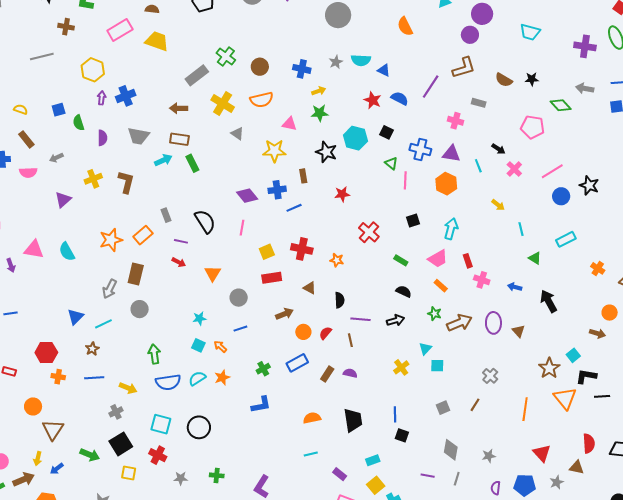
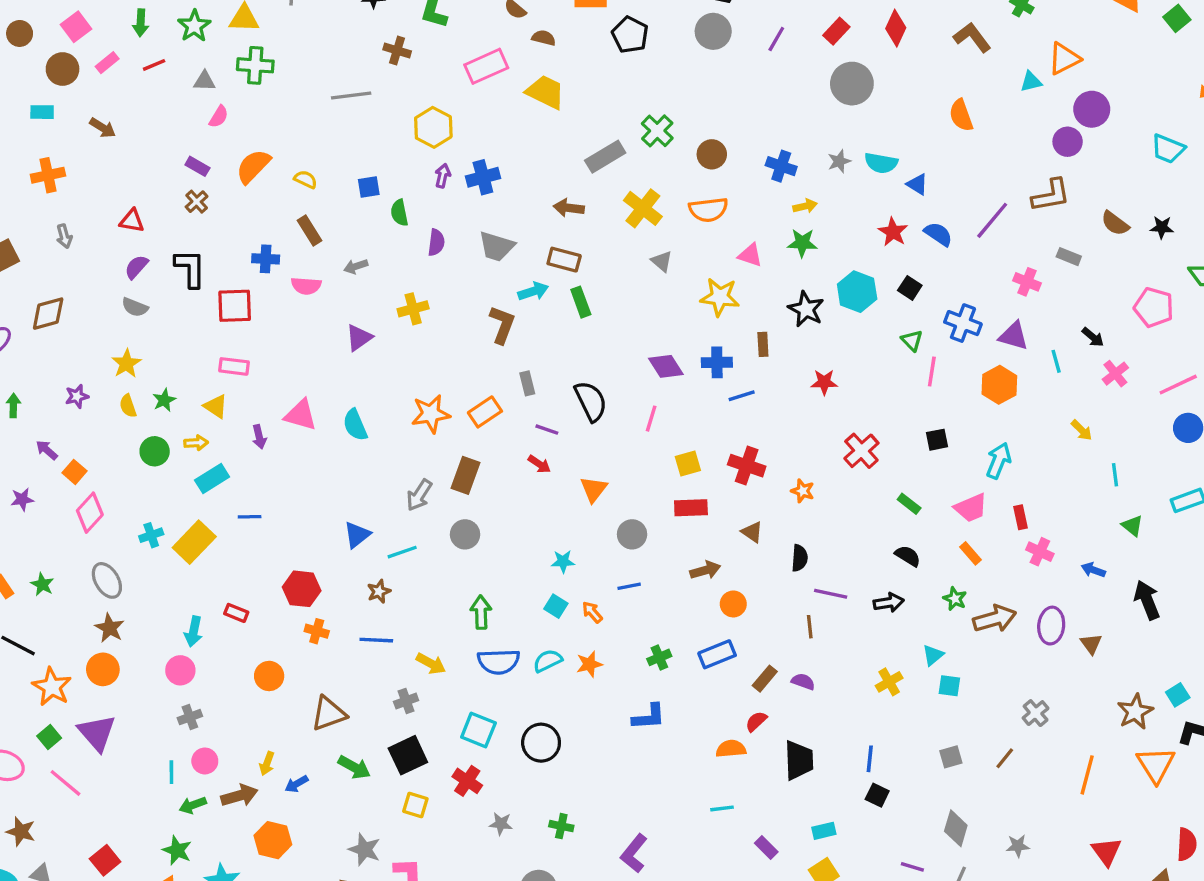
brown L-shape: (126, 182) -> (502, 325), moved
red semicircle: (325, 333) -> (756, 721), moved
brown triangle: (53, 430) -> (329, 714), moved, turned 30

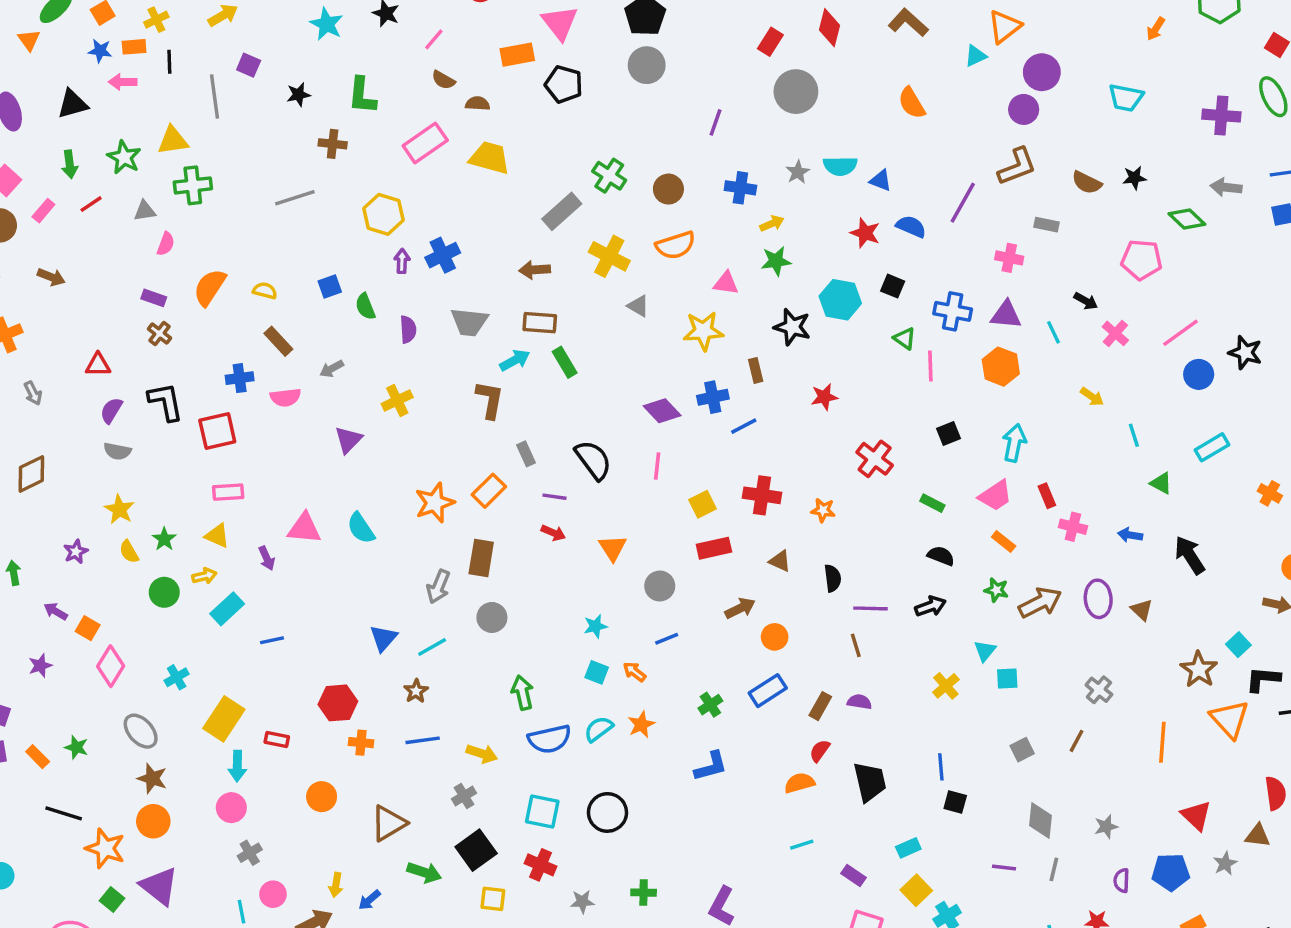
purple line: (776, 39) -> (716, 122), moved
yellow rectangle: (194, 542) -> (224, 719), moved

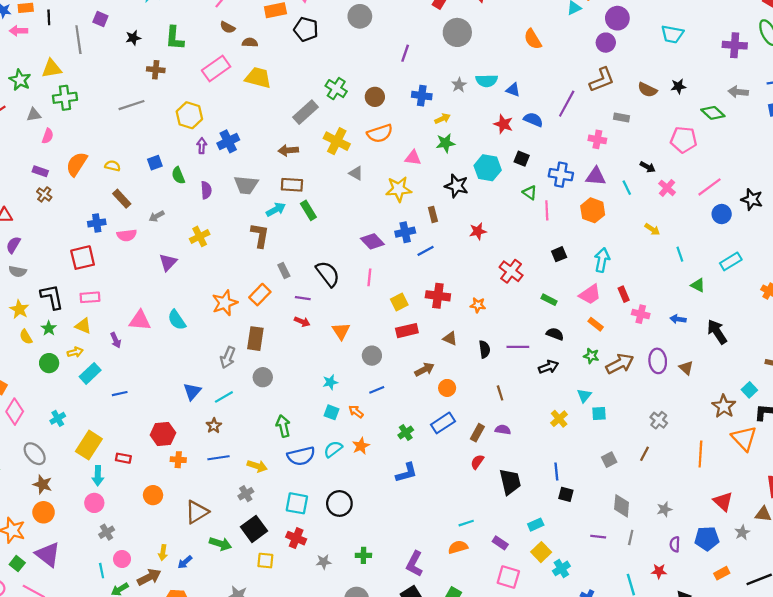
black L-shape: (166, 402) -> (52, 297), moved
purple line: (871, 608) -> (518, 347), moved
orange semicircle: (799, 783) -> (458, 547), moved

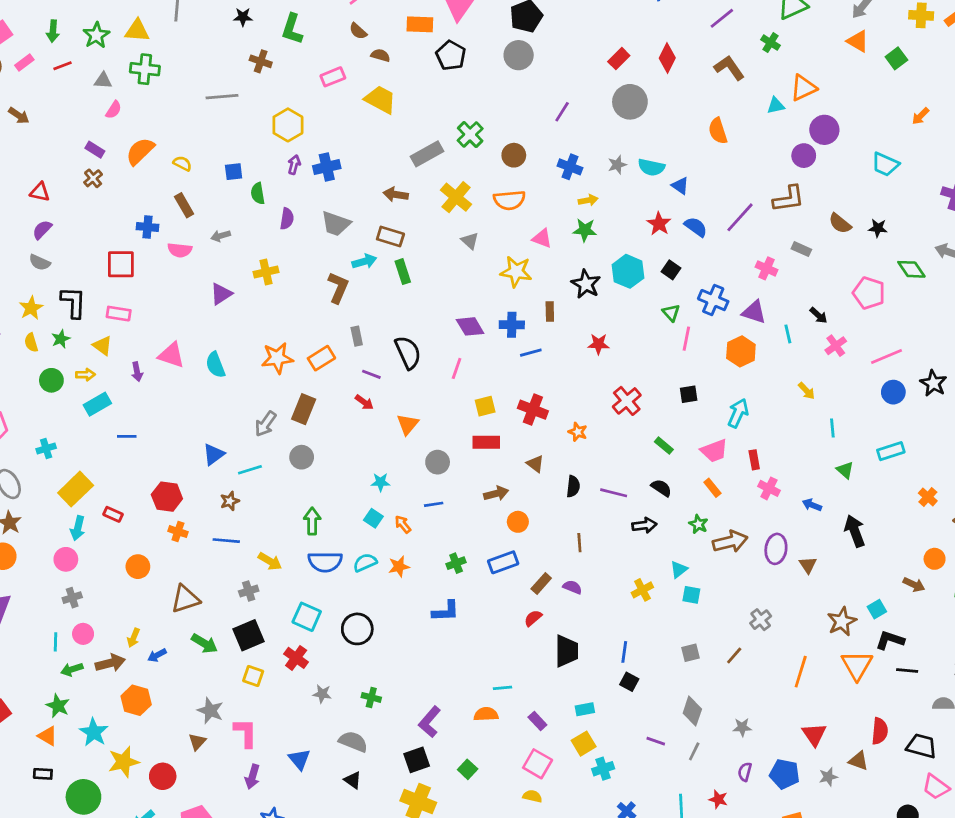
pink rectangle: (216, 69) -> (333, 77), size x0.7

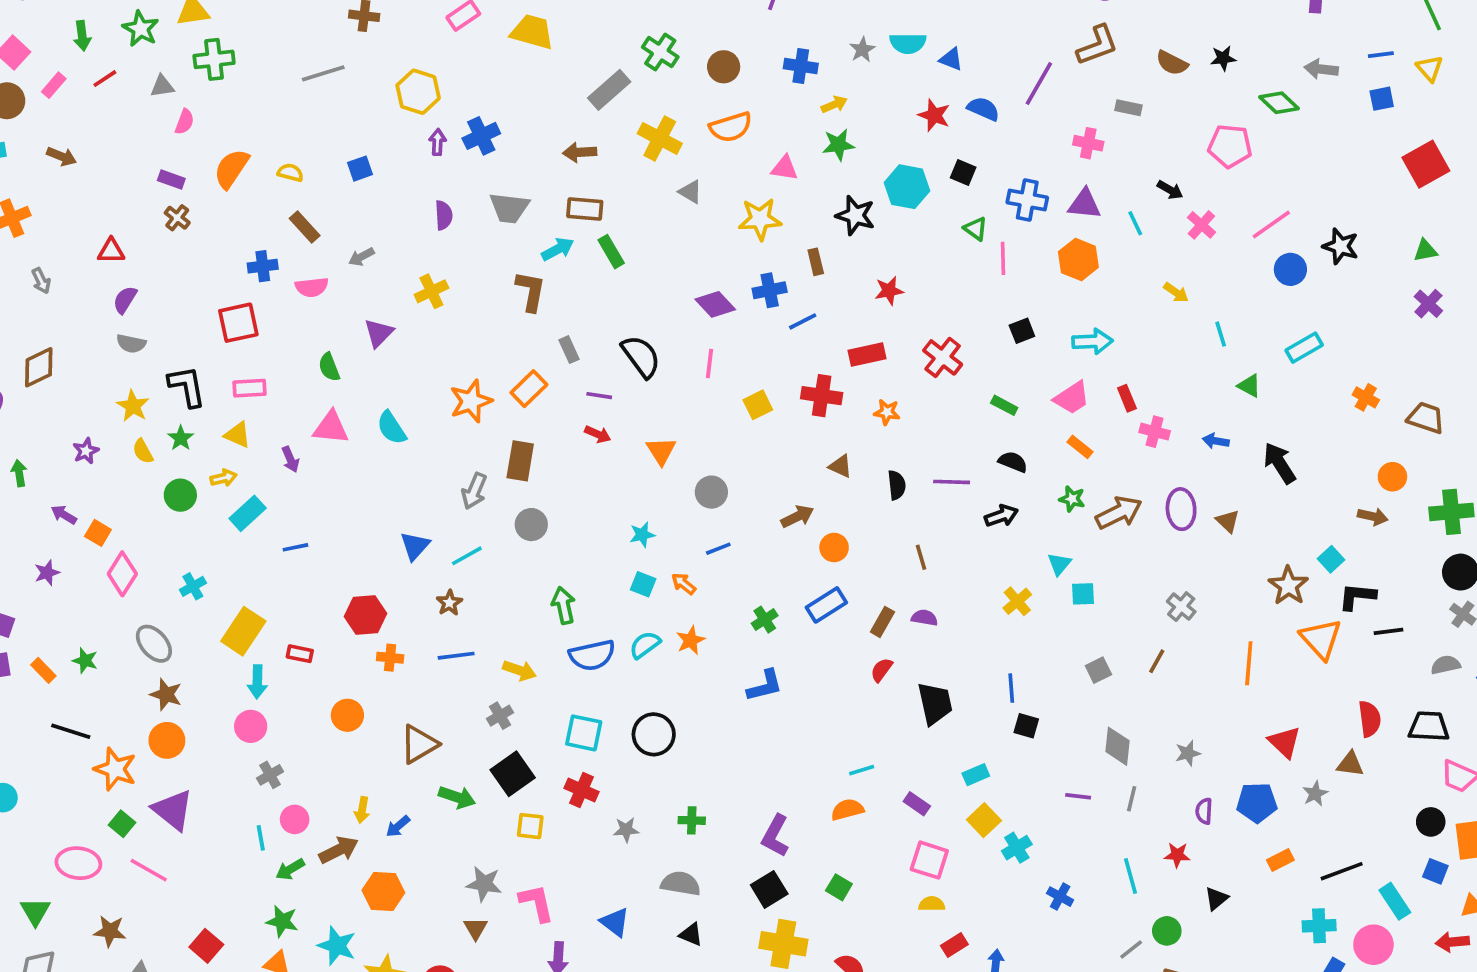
green semicircle: (258, 193) -> (329, 367), moved
cyan arrow: (738, 413) -> (1092, 341), turned 76
red rectangle: (486, 442) -> (867, 354), moved

